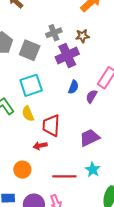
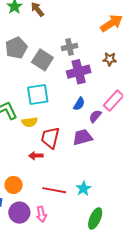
brown star: (82, 36) -> (110, 59), moved
yellow semicircle: (28, 114) -> (30, 122), turned -84
purple trapezoid: (90, 138) -> (82, 137), moved
orange circle: (22, 170) -> (14, 185), moved

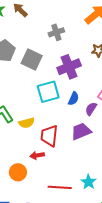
gray cross: (70, 47) -> (56, 32), moved
cyan square: (38, 95) -> (48, 92), moved
orange circle: (14, 185) -> (18, 172), moved

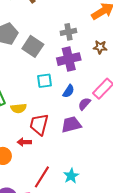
gray cross: (56, 32) -> (68, 32), moved
cyan square: (48, 92) -> (44, 81), size x0.7
red line: (60, 187) -> (42, 177), turned -70

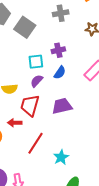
purple cross: (69, 59) -> (58, 50), moved, size x0.6
purple semicircle: (84, 104) -> (37, 81), moved
red line: (42, 177) -> (36, 143), moved

